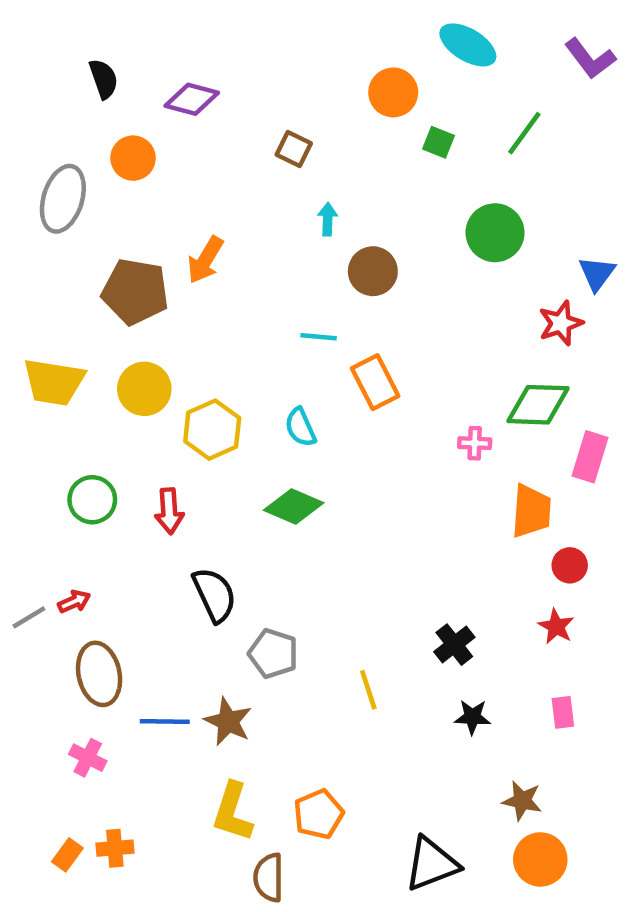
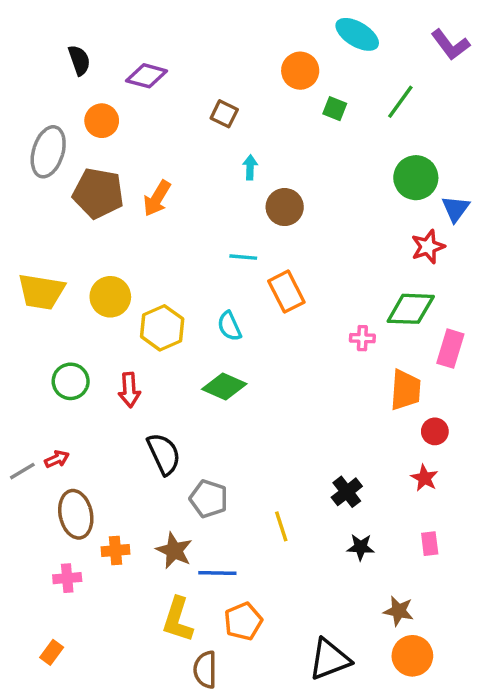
green circle: (495, 233) -> (416, 178), moved
brown pentagon: (135, 292) -> (98, 193), moved
blue line: (165, 721) -> (217, 573), moved
pink cross: (88, 758) -> (67, 578), turned -32
orange cross: (115, 848) -> (115, 551), moved

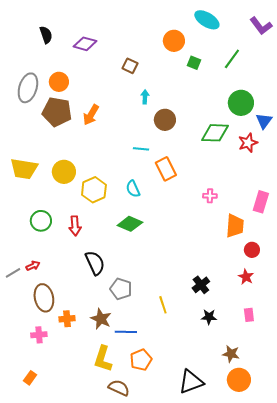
orange circle: (102, 121) -> (59, 82), moved
green diamond: (411, 309) -> (215, 133), moved
brown semicircle: (205, 670) -> (119, 388), turned 115

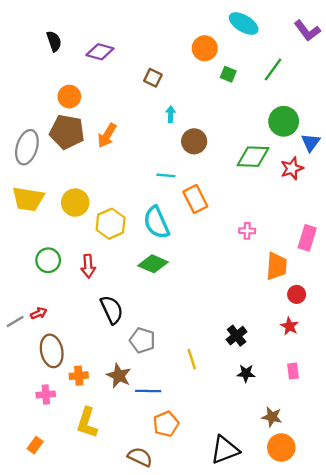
gray ellipse: (28, 88) -> (27, 147), moved
cyan semicircle: (133, 189) -> (156, 223), size x1.6
yellow L-shape: (103, 359) -> (87, 423), moved

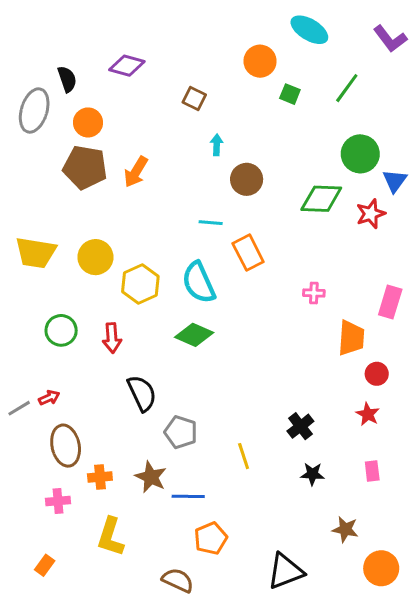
black semicircle: (54, 41) -> (67, 79), moved
gray ellipse: (27, 147) -> (34, 111), moved
orange circle: (281, 447) -> (381, 568), moved

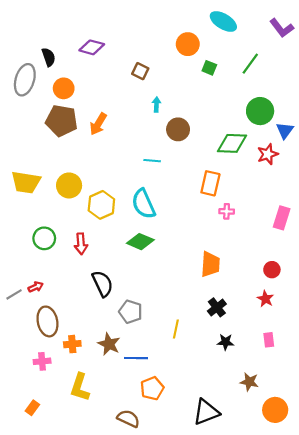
orange rectangle: (248, 253) -> (210, 183), moved, turned 40
orange trapezoid: (351, 338) -> (210, 264), moved
yellow line: (244, 456) -> (176, 329), turned 30

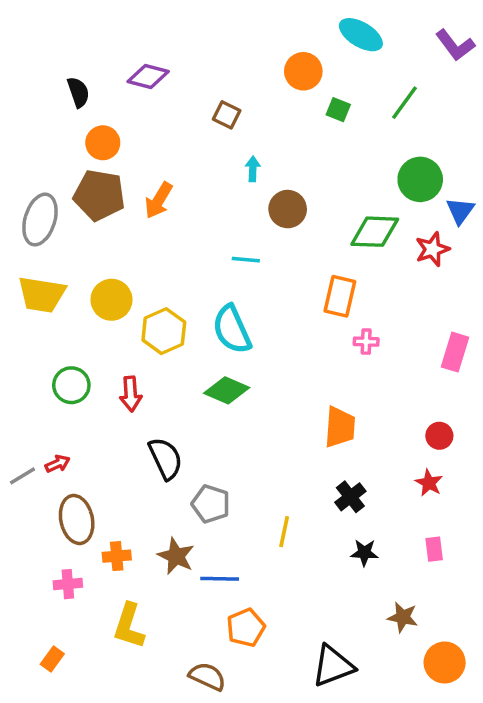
gray ellipse: (25, 80) -> (40, 220), moved

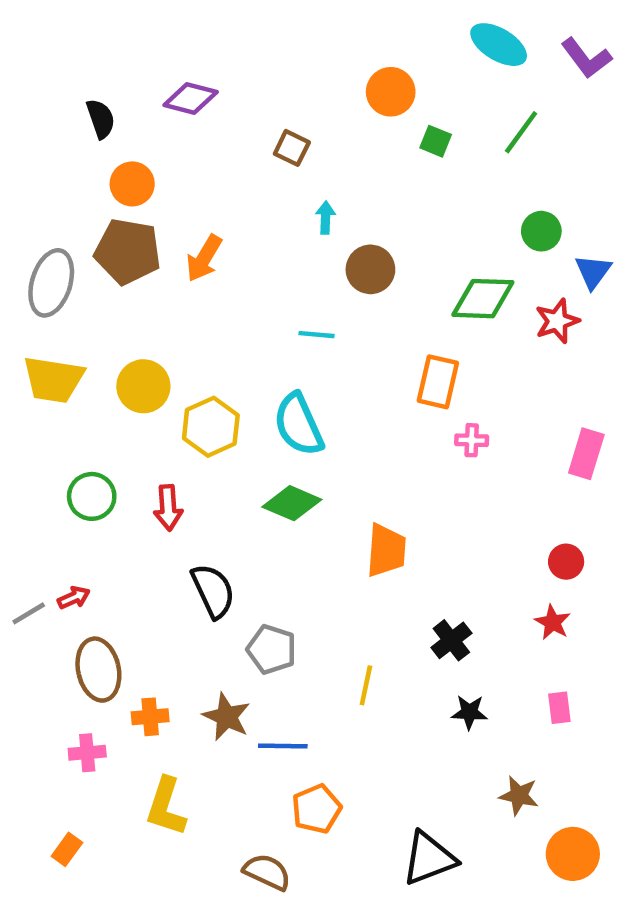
cyan ellipse: (361, 35) -> (499, 45), moved
green circle: (420, 179) -> (541, 231), size x0.7
orange trapezoid: (340, 427) -> (386, 550), moved

